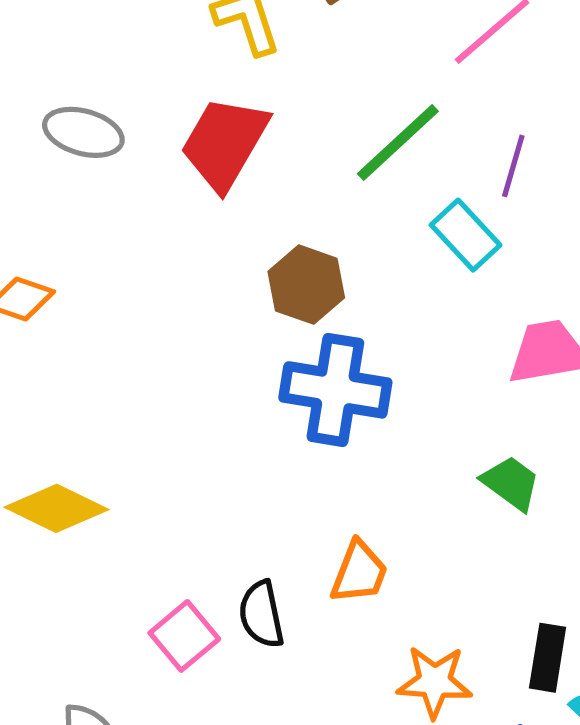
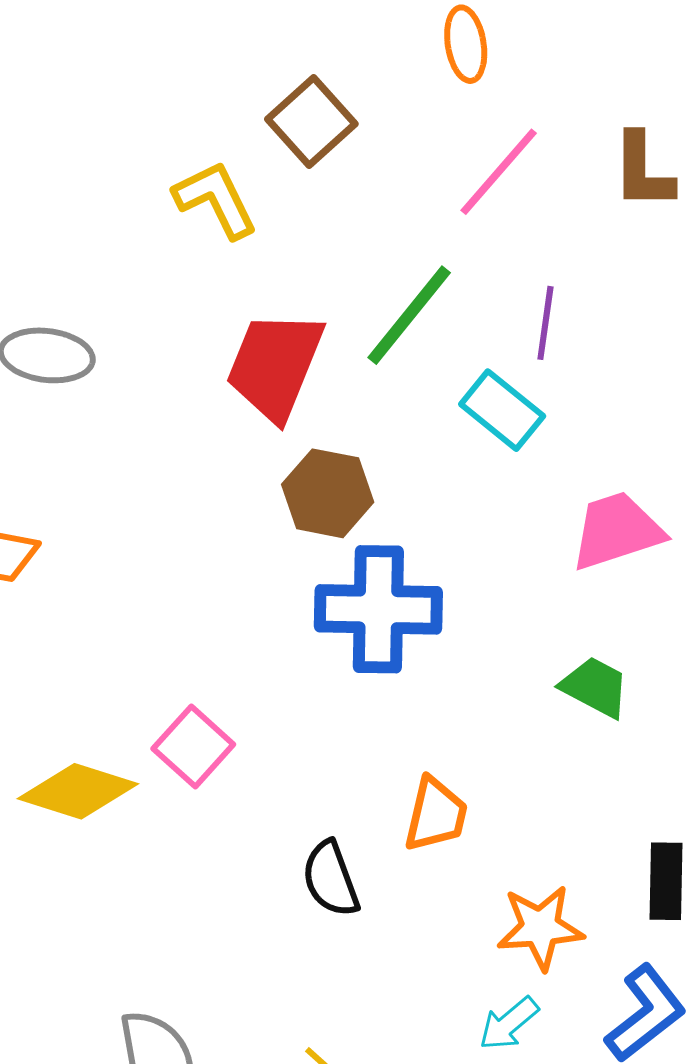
red trapezoid: (225, 143) -> (275, 365), moved
pink square: (184, 636) -> (193, 746), moved

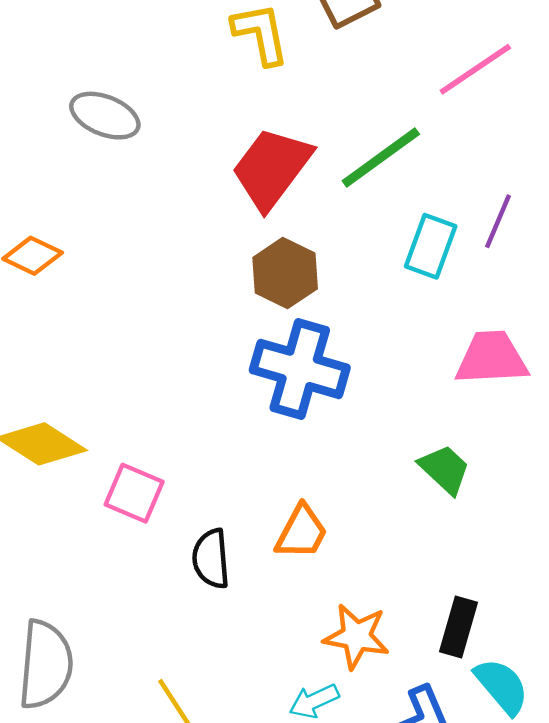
purple line: (545, 323) -> (498, 221), moved
cyan rectangle: (502, 410) -> (431, 246), turned 56
pink square: (193, 746) -> (134, 493), moved, turned -34

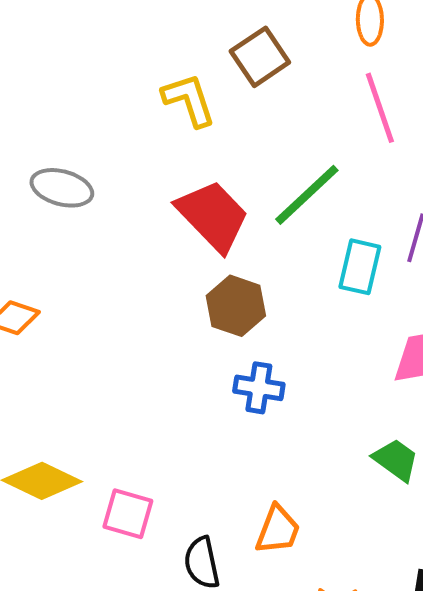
pink line: (475, 69) -> (380, 108), turned -68
red trapezoid: (272, 168) -> (213, 216), turned 106
blue cross: (300, 369) -> (259, 388), size x0.6

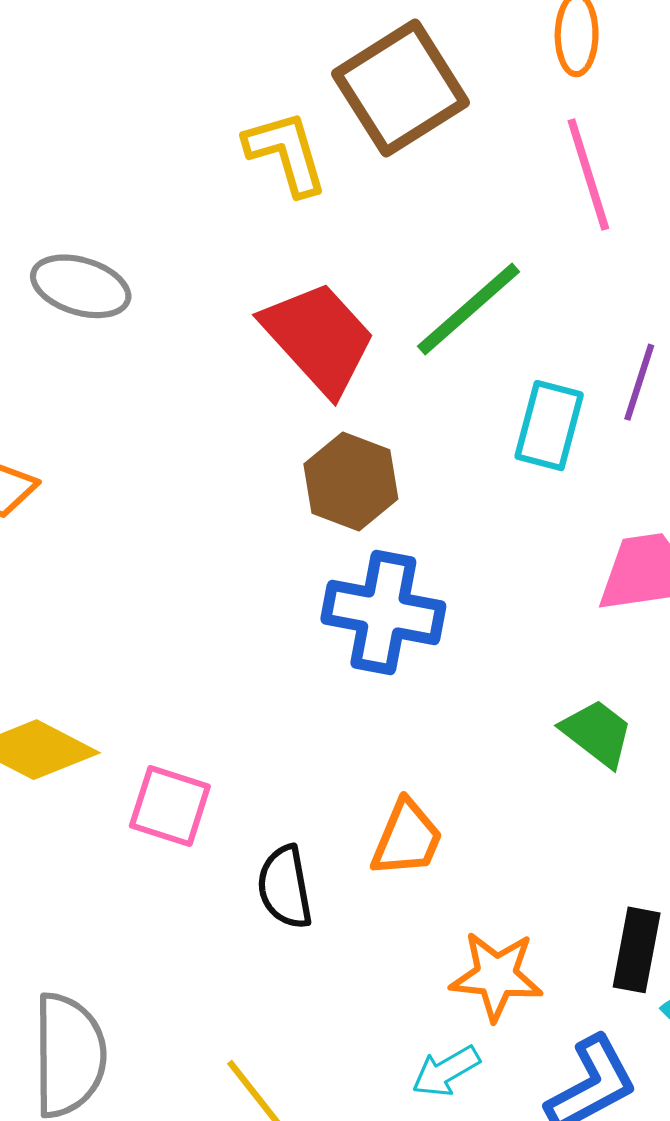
brown square: (260, 57) -> (401, 88), size x1.4
blue cross: (259, 388) -> (383, 613), size x1.5

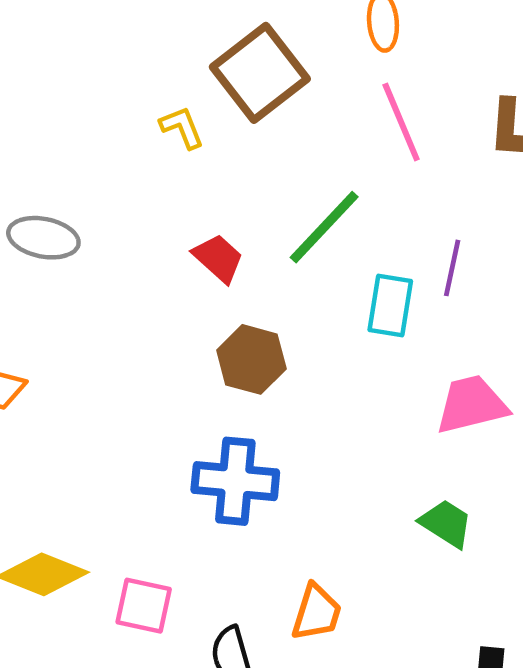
yellow L-shape: (286, 153) -> (182, 127), size x0.7
red trapezoid: (319, 338) -> (218, 258), size x0.6
blue cross: (383, 613) -> (235, 481), moved

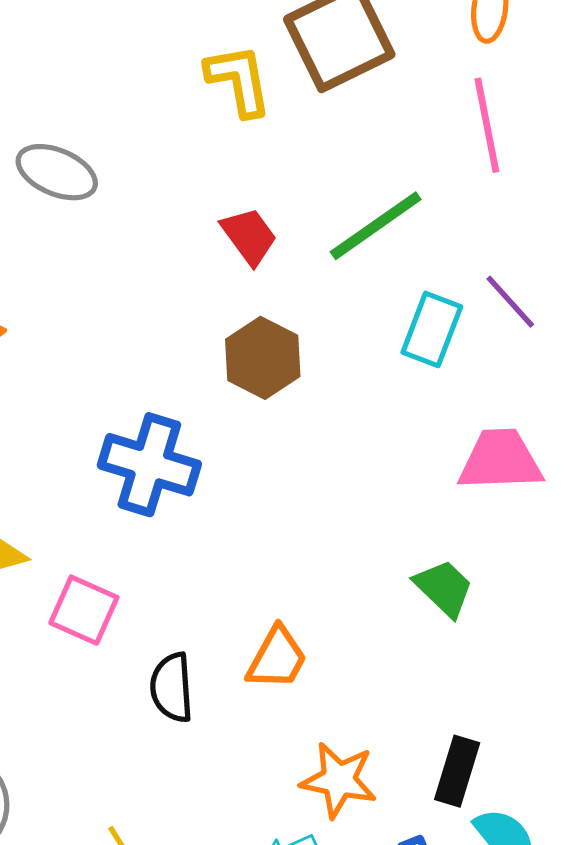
yellow L-shape: (182, 127) -> (239, 80), size x1.4
purple line: (452, 268) -> (510, 302), turned -66
blue cross: (235, 481) -> (149, 465), moved

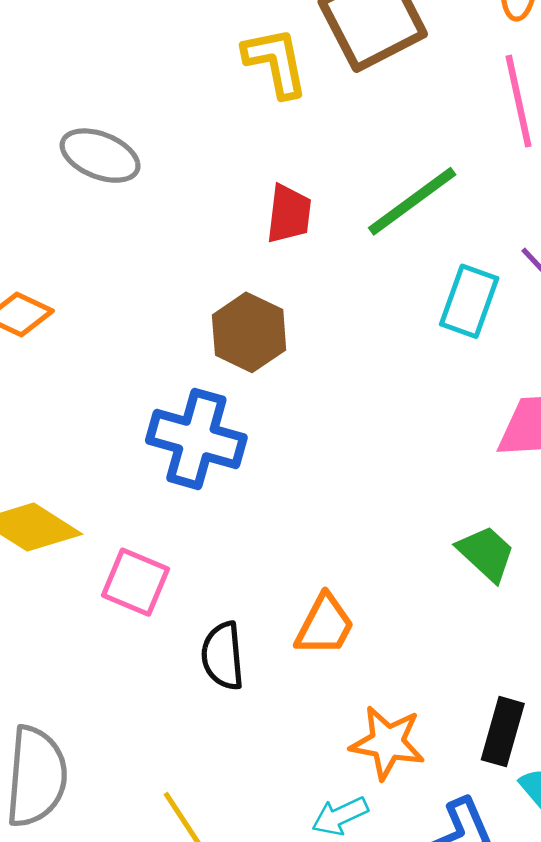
red trapezoid: (249, 236) -> (289, 214), turned 44
brown hexagon: (263, 358) -> (249, 332), moved

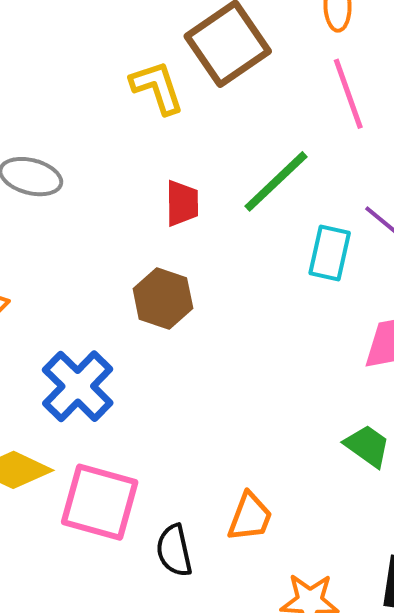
blue cross: (196, 439) -> (78, 386), moved, turned 36
pink square: (135, 582) -> (100, 502), size x1.5

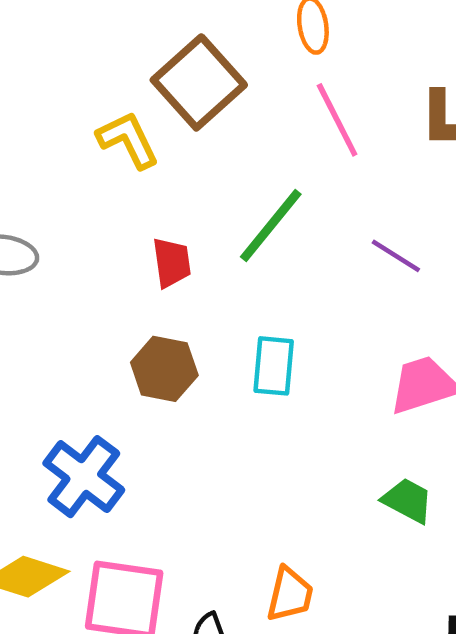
cyan rectangle: (330, 253) -> (274, 366), moved

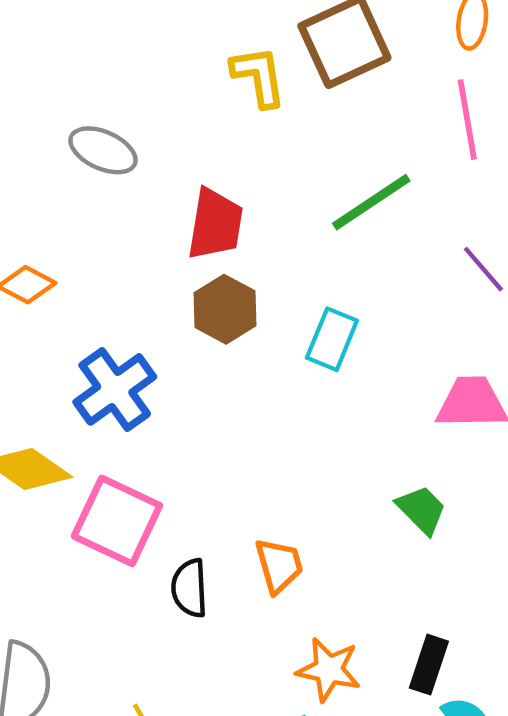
red trapezoid: (172, 263) -> (215, 224), moved, size x1.4
orange trapezoid: (290, 594) -> (279, 565), turned -46

